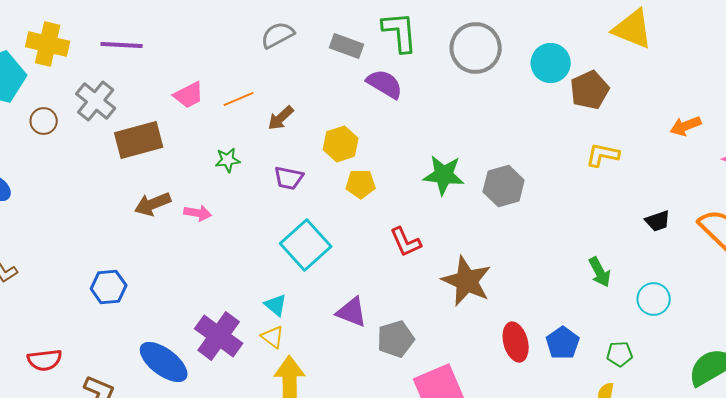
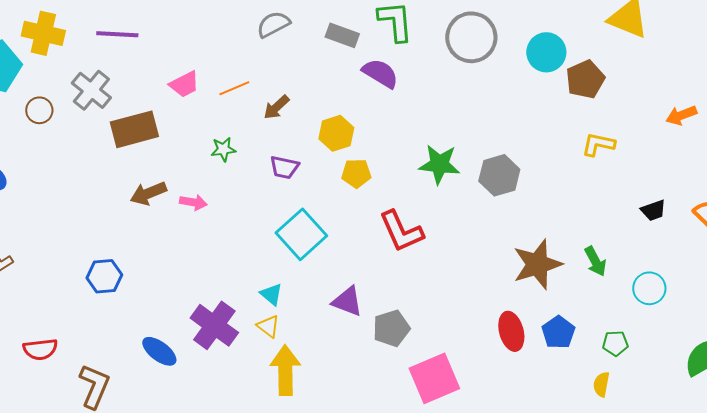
red L-shape: (406, 242) -> (401, 231), size x1.4
brown star: (467, 281) -> (537, 264), moved, turned 30
blue ellipse: (164, 362) -> (159, 351), size x0.7

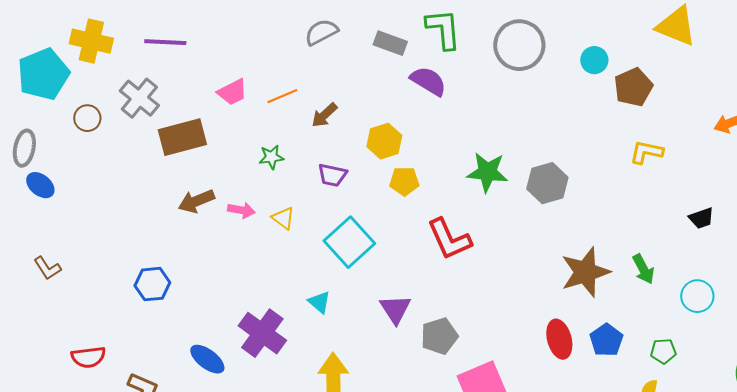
cyan circle: (546, 52) -> (594, 60), size x0.7
purple triangle: (347, 301) -> (395, 309), turned 36
yellow triangle: (268, 326) -> (283, 218), moved

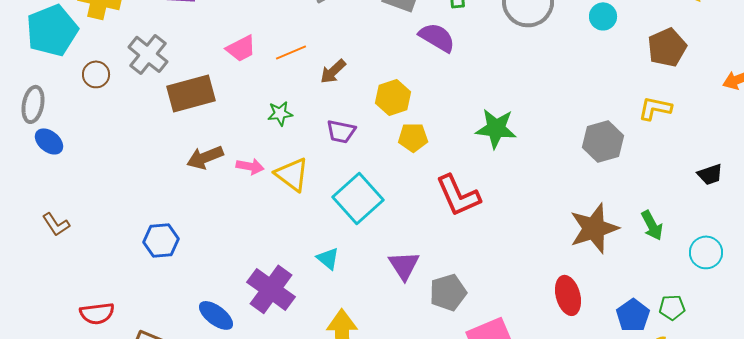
brown pentagon: (633, 87) -> (667, 47), moved
gray hexagon: (547, 183) -> (603, 141), moved
yellow triangle: (283, 218) -> (292, 174), size x1.5
blue pentagon: (606, 340) -> (633, 315), moved

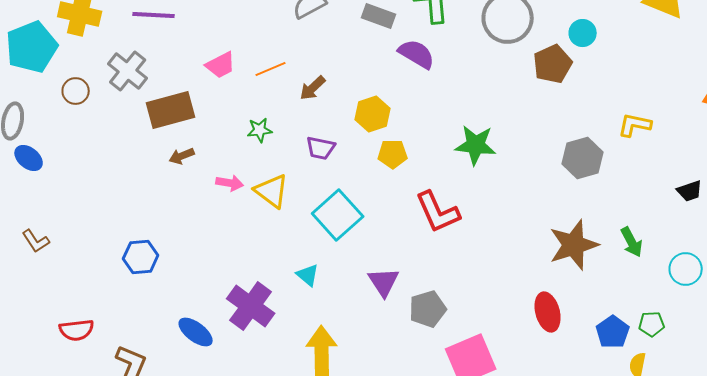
brown pentagon: (667, 47) -> (553, 64), moved
brown arrow: (205, 157) -> (182, 156), moved, size x0.7

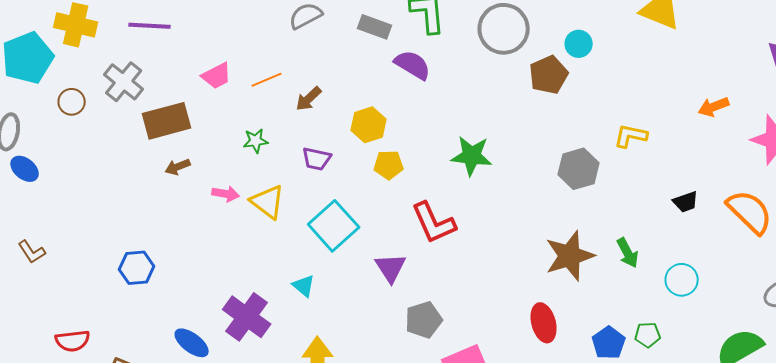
purple triangle: (384, 282) -> (391, 268), moved

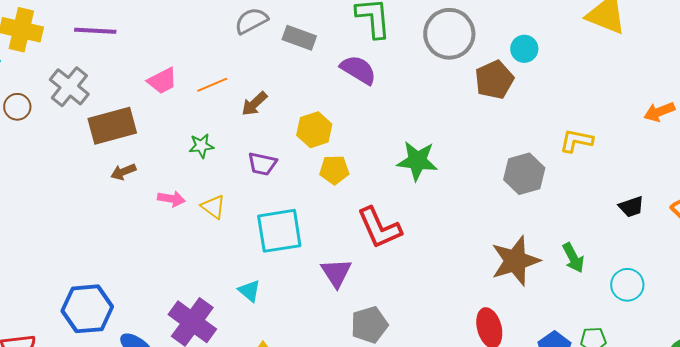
gray rectangle: (375, 27) -> (299, 38), moved
yellow triangle: (268, 202) -> (213, 207), size x0.7
cyan square: (334, 226) -> (279, 231), turned 33
blue hexagon: (137, 268) -> (87, 309), moved, size x1.4

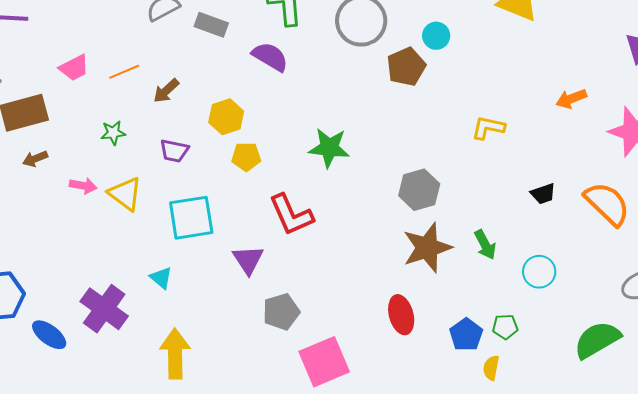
gray hexagon: (524, 174) -> (419, 190), moved
yellow triangle: (213, 207) -> (125, 194), size x1.4

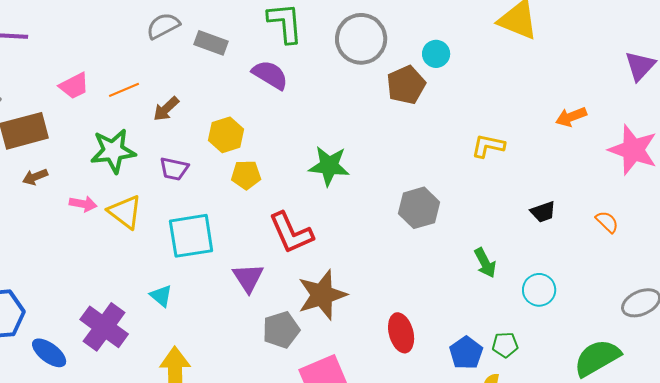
green star: (113, 133) -> (113, 151), size x1.8
orange semicircle: (607, 204) -> (607, 222), size x0.5
brown star: (427, 248) -> (322, 295), moved

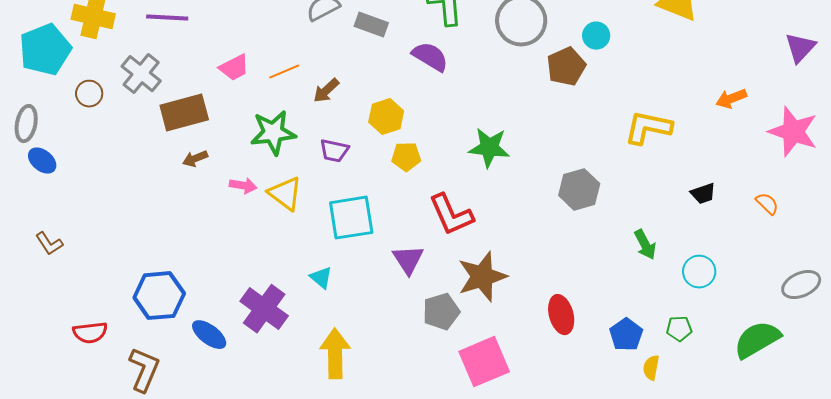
yellow L-shape: (488, 146) -> (648, 128), size x1.4
green pentagon: (505, 345) -> (679, 329), moved

